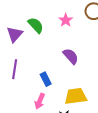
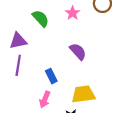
purple triangle: (15, 34) -> (18, 41), moved, turned 36

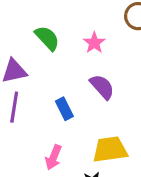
pink star: (73, 13) -> (94, 43), moved
blue rectangle: (51, 76) -> (64, 109), moved

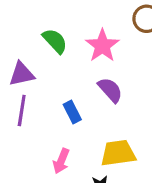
pink star: (94, 43) -> (102, 46), size x1.5

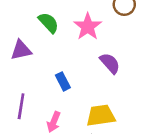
purple semicircle: (110, 90) -> (110, 63), moved
purple line: (22, 110) -> (21, 106), moved

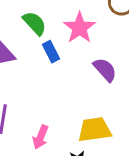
blue rectangle: (63, 81) -> (51, 52), moved

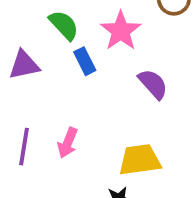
pink arrow: (41, 137) -> (68, 143), moved

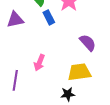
purple semicircle: (153, 84) -> (88, 43), moved
purple line: (24, 147) -> (15, 80), moved

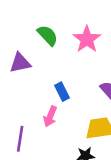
blue rectangle: (49, 17) -> (62, 92), moved

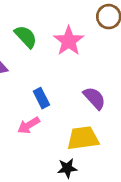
pink arrow: (50, 117) -> (29, 125), turned 36

